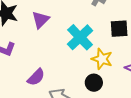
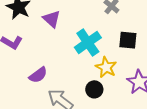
purple triangle: (41, 20) -> (52, 19), turned -42

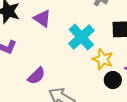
black circle: (94, 89) -> (113, 80), moved

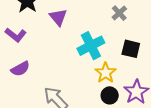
purple semicircle: (36, 76) -> (20, 69), moved

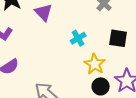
cyan cross: (91, 46) -> (78, 38), size x0.6

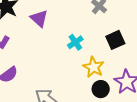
black square: (118, 38) -> (115, 40), turned -30

